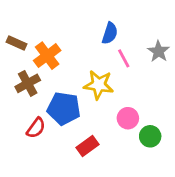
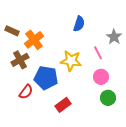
pink line: (124, 58) -> (98, 53), moved
pink circle: (128, 118) -> (101, 77), moved

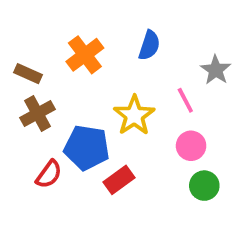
brown rectangle: (12, 31) -> (28, 74), moved
orange cross: (34, 40) -> (85, 55), moved
yellow star: (71, 61) -> (134, 115), turned 30
red rectangle: (63, 105) -> (119, 180), moved

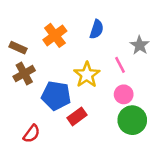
red semicircle: (49, 174) -> (32, 134), moved
green circle: (204, 186) -> (132, 120), size x1.5

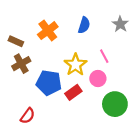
gray star: (140, 45) -> (120, 24), moved
pink circle: (124, 94) -> (98, 79), moved
red rectangle: (77, 116) -> (73, 92), moved

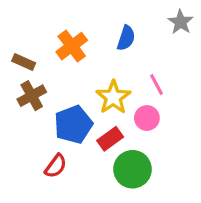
gray star: (120, 24) -> (180, 22), moved
blue pentagon: (49, 83) -> (73, 124), turned -30
green circle: (115, 104) -> (132, 169), moved
red semicircle: (28, 116) -> (56, 166), moved

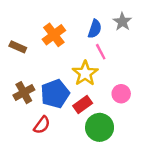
gray star: (180, 22) -> (122, 22), moved
pink line: (156, 84) -> (101, 52), moved
brown cross: (32, 96) -> (24, 93), moved
pink circle: (147, 118) -> (121, 94), moved

